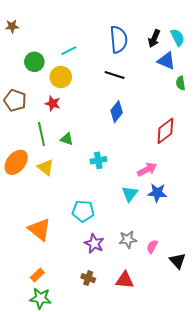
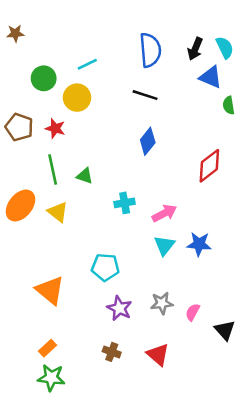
red star: (53, 103) -> (55, 128), moved
pink arrow: (147, 169) -> (164, 213), moved
red triangle: (125, 280) -> (158, 355), turned 36

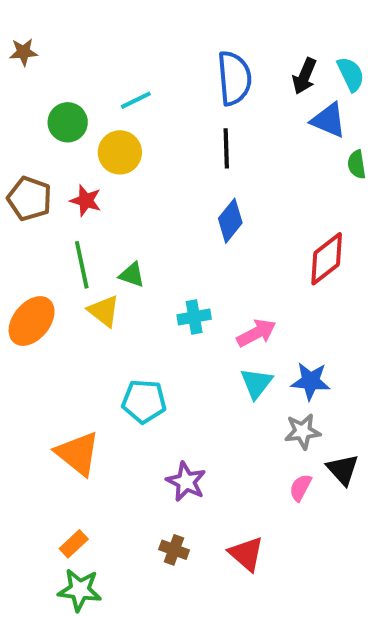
black line: (145, 95) -> (226, 148), turned 70
yellow triangle: (58, 212) -> (104, 311), moved
cyan pentagon: (105, 267) -> (144, 401), moved
gray star: (162, 303) -> (303, 431), moved
black triangle: (225, 330) -> (343, 470), moved

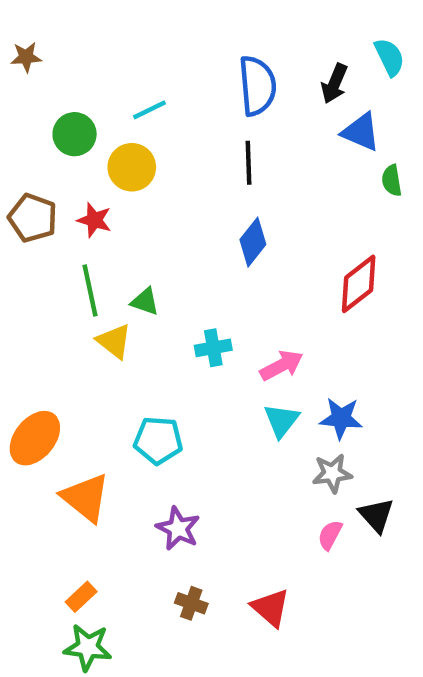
cyan semicircle: (351, 74) -> (389, 57), moved
orange ellipse: (32, 321) -> (35, 438), moved
purple star: (186, 482) -> (178, 528), moved

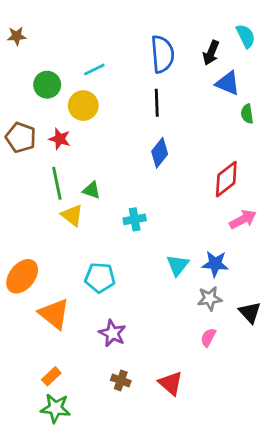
pink arrow: (282, 365) -> (243, 219), moved
black triangle: (376, 515) -> (250, 312), moved

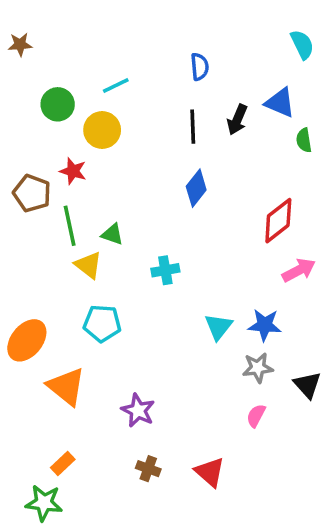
black arrow: (211, 53) -> (237, 120), moved
blue semicircle: (162, 54) -> (200, 67), size x0.6
brown pentagon: (21, 137) -> (32, 193), moved
cyan pentagon: (100, 278) -> (102, 323), moved
green star: (55, 408) -> (44, 503), moved

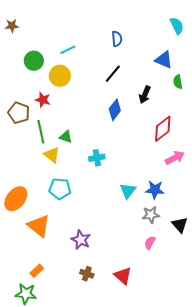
black arrow: (237, 120) -> (145, 95), moved
black line: (193, 127) -> (113, 74), turned 42

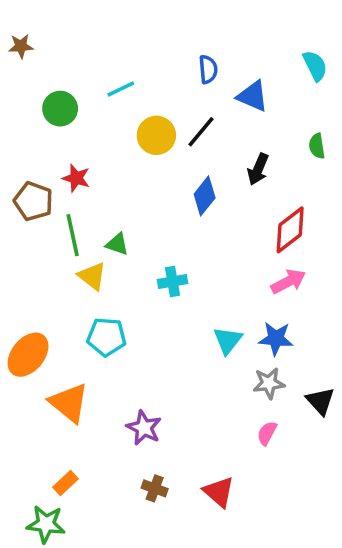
cyan semicircle: (177, 26) -> (315, 66), moved
blue triangle: (164, 60) -> (253, 96), moved
yellow circle: (60, 76) -> (156, 135), moved
pink arrow: (175, 158) -> (288, 282), moved

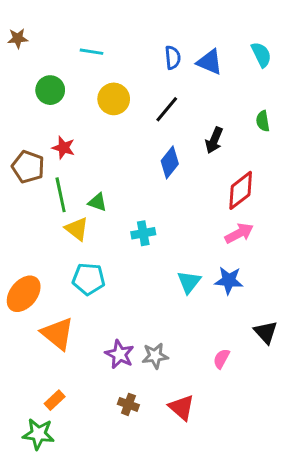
cyan line: (121, 89) -> (92, 52), moved, turned 35
blue triangle: (253, 96) -> (210, 62), moved
yellow circle: (156, 135) -> (114, 99), moved
gray star: (269, 383) -> (155, 356), moved

